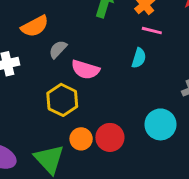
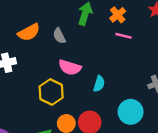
gray semicircle: (58, 49) -> (59, 36), moved, turned -70
cyan semicircle: (139, 58) -> (99, 84), moved

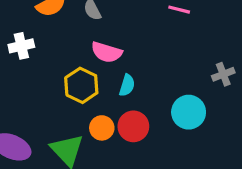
cyan semicircle: (99, 84) -> (127, 85), moved

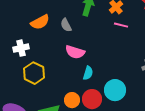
yellow hexagon: (81, 85) -> (34, 73), moved
cyan circle: (189, 112) -> (115, 90), moved

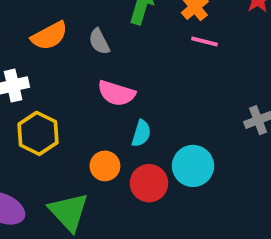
orange circle: (72, 100) -> (105, 166), moved

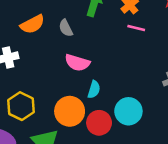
yellow hexagon: (38, 133) -> (21, 106), moved
orange circle: (105, 166) -> (70, 111), size x1.5

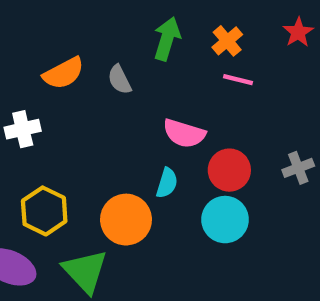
pink semicircle: (77, 63) -> (184, 133), moved
red circle: (99, 123) -> (229, 170), moved

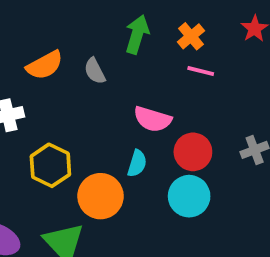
yellow hexagon: (44, 211) -> (50, 165), moved

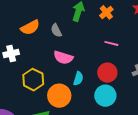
pink line: (201, 71) -> (111, 43), moved
pink semicircle: (153, 119) -> (63, 58), moved

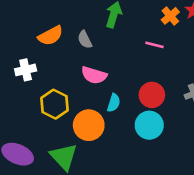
orange cross: (106, 12) -> (170, 16), moved
pink line: (111, 43) -> (155, 45), moved

